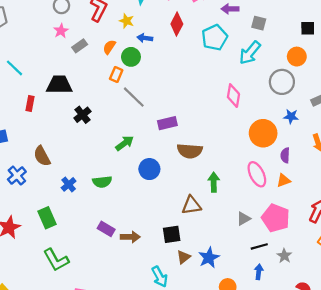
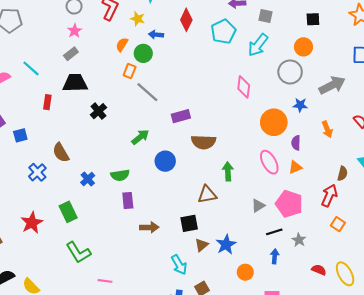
gray rectangle: (80, 46) -> (71, 54), moved
purple rectangle: (106, 229) -> (128, 201), moved, turned 56

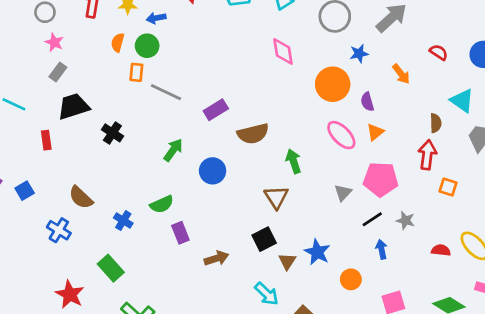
brown triangle: (207, 195) -> (276, 197), turned -36

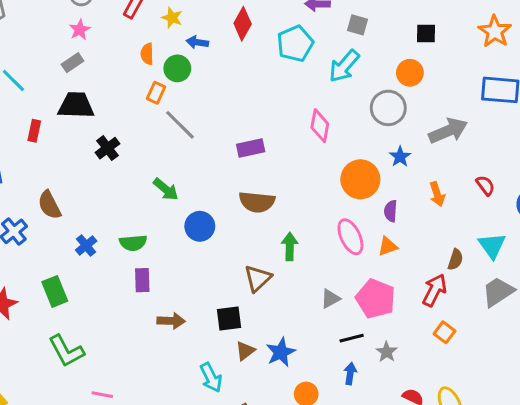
orange semicircle: (118, 43) -> (147, 54), turned -36
blue star: (359, 54) -> (400, 157), turned 30
purple rectangle: (216, 110) -> (251, 148), moved
green arrow: (173, 150) -> (166, 189), turned 75

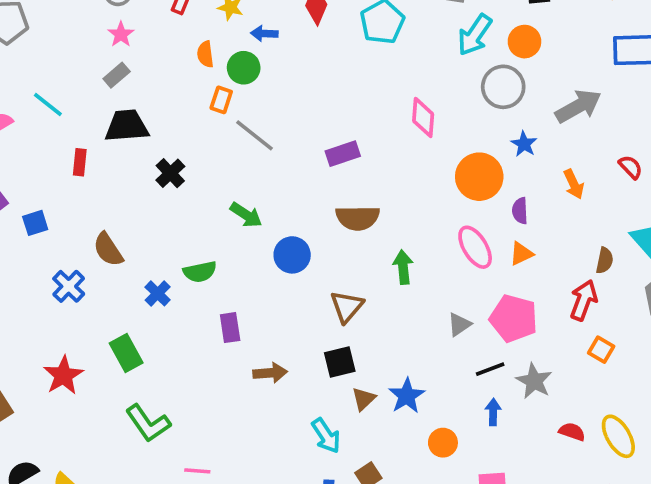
cyan arrow: (344, 66) -> (475, 35), moved
green semicircle: (133, 243) -> (200, 272), moved
brown triangle: (258, 278) -> (347, 307), moved
gray star: (387, 352) -> (534, 381), size x1.4

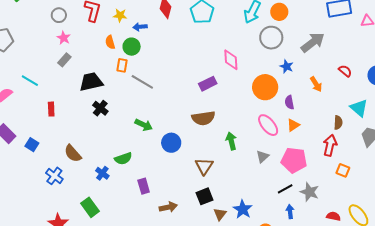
black trapezoid: (127, 126) -> (91, 82), moved
purple rectangle: (343, 154) -> (208, 84), moved
blue square: (35, 223) -> (32, 145), turned -32
gray triangle: (459, 324) -> (263, 157), moved

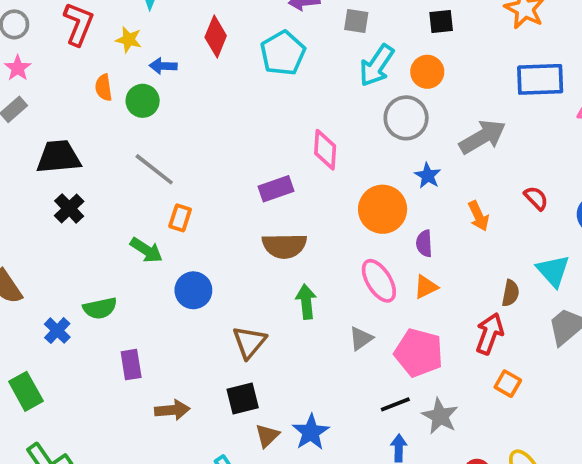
orange rectangle: (122, 65) -> (180, 218), moved
brown semicircle: (203, 118) -> (284, 246), moved

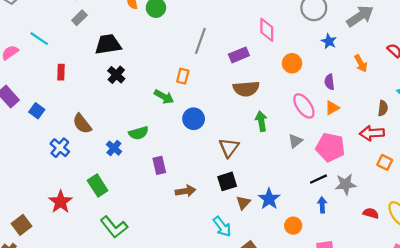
gray line: (154, 169) -> (200, 41), moved, turned 75
orange circle: (383, 209) -> (292, 63), moved, size x0.7
red arrow: (490, 334) -> (372, 133), turned -110
gray star: (440, 416) -> (346, 184), turned -30

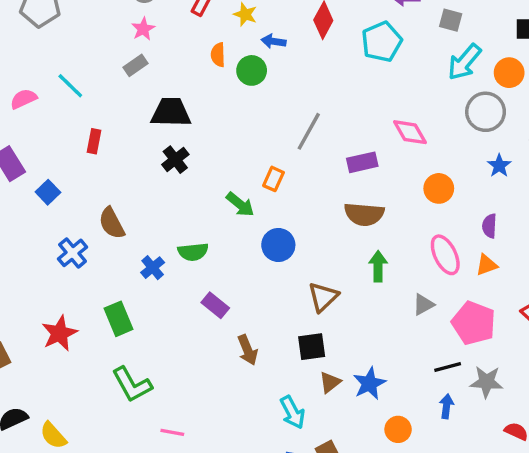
pink diamond: (267, 30) -> (410, 132), turned -40
purple rectangle: (159, 165) -> (215, 305), turned -48
brown arrow: (186, 191) -> (248, 350), turned 66

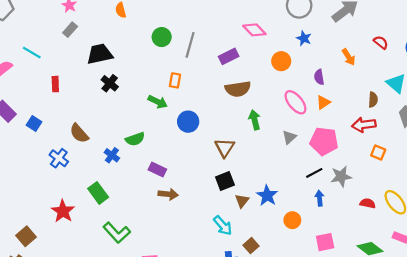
green circle: (252, 70) -> (162, 37), moved
blue star: (499, 166) -> (304, 38), moved
brown arrow: (248, 350) -> (168, 194), moved, turned -48

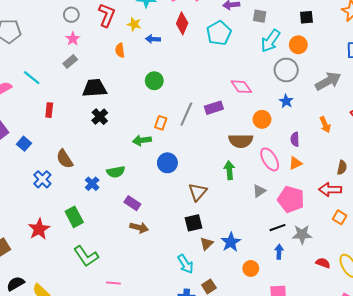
gray line: (190, 45) -> (186, 114), moved
brown semicircle: (238, 89) -> (241, 141), moved
green arrow: (158, 102) -> (142, 140), turned 138

